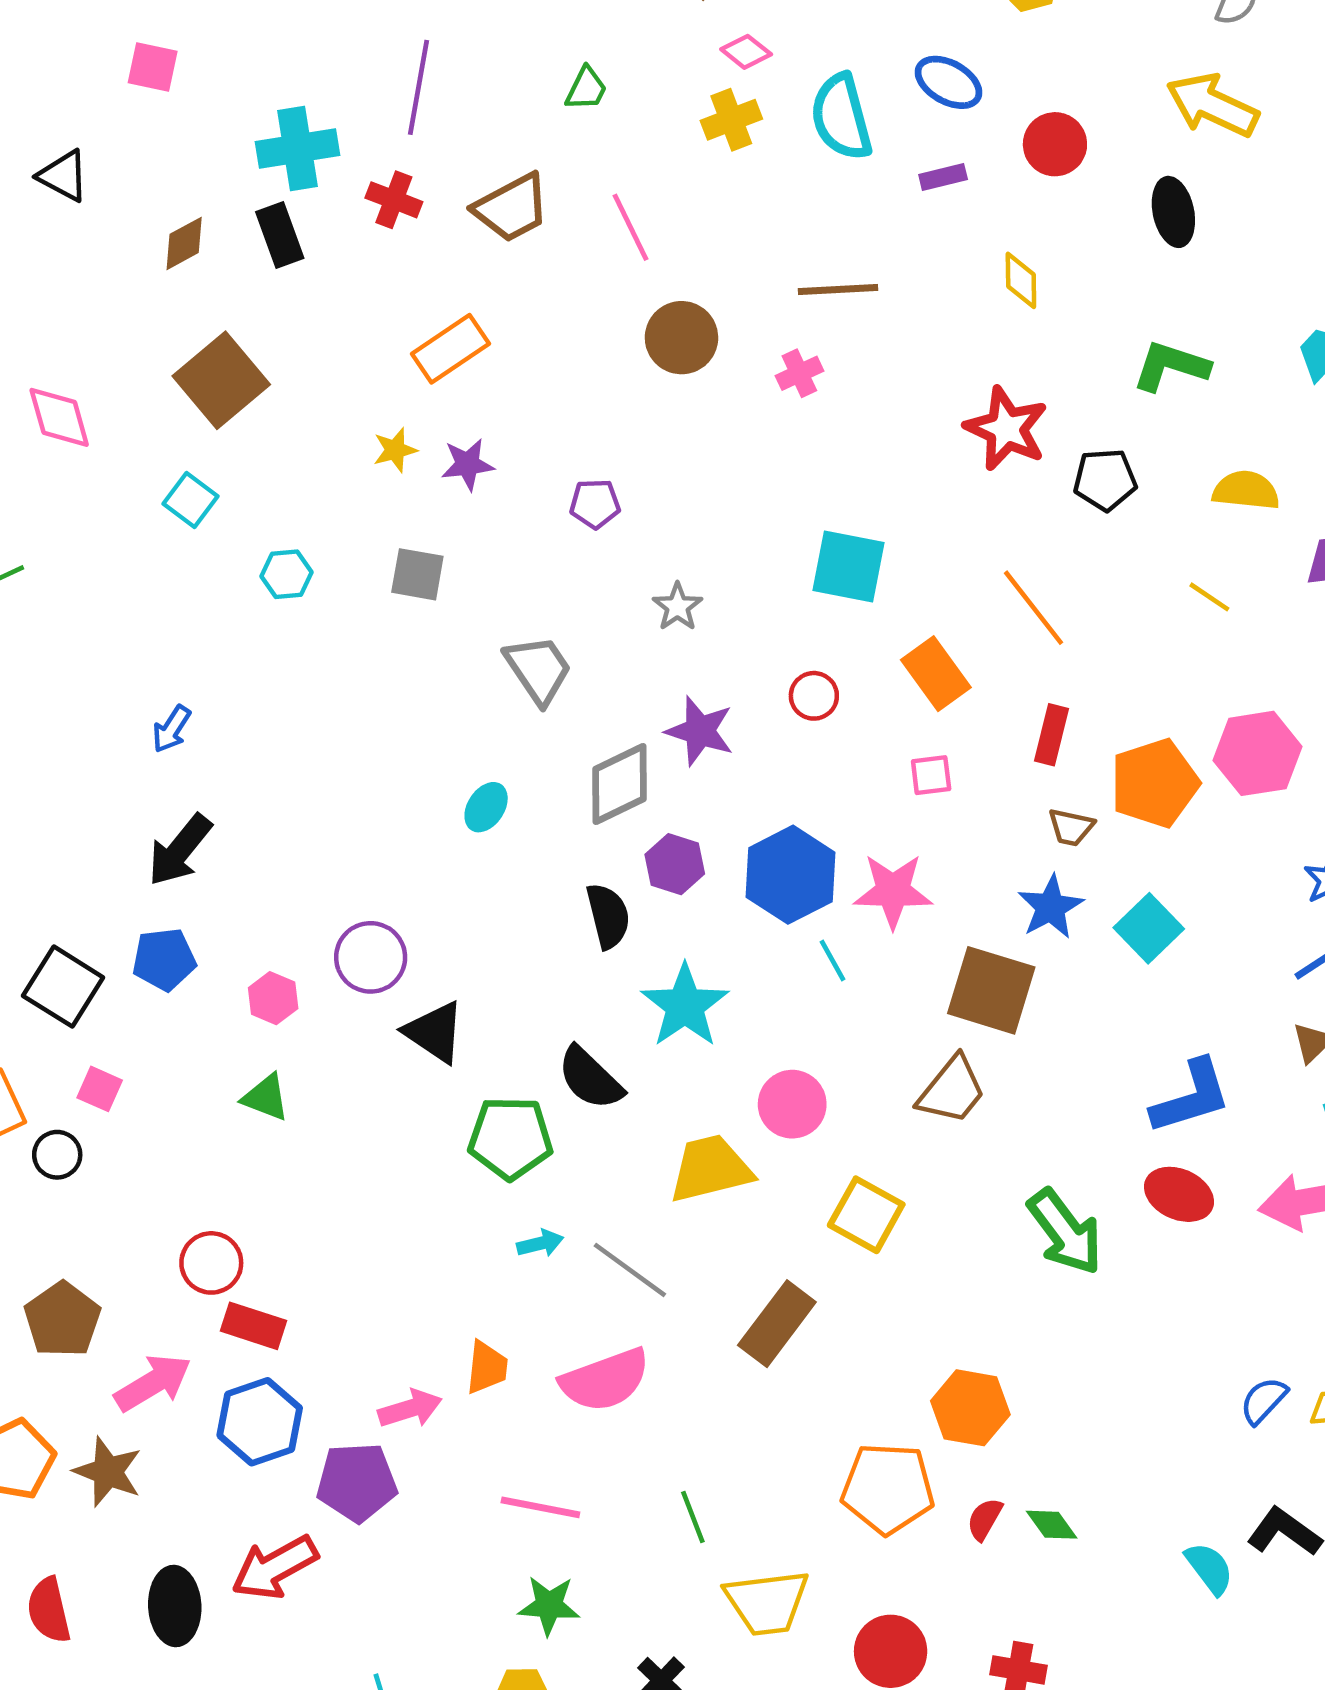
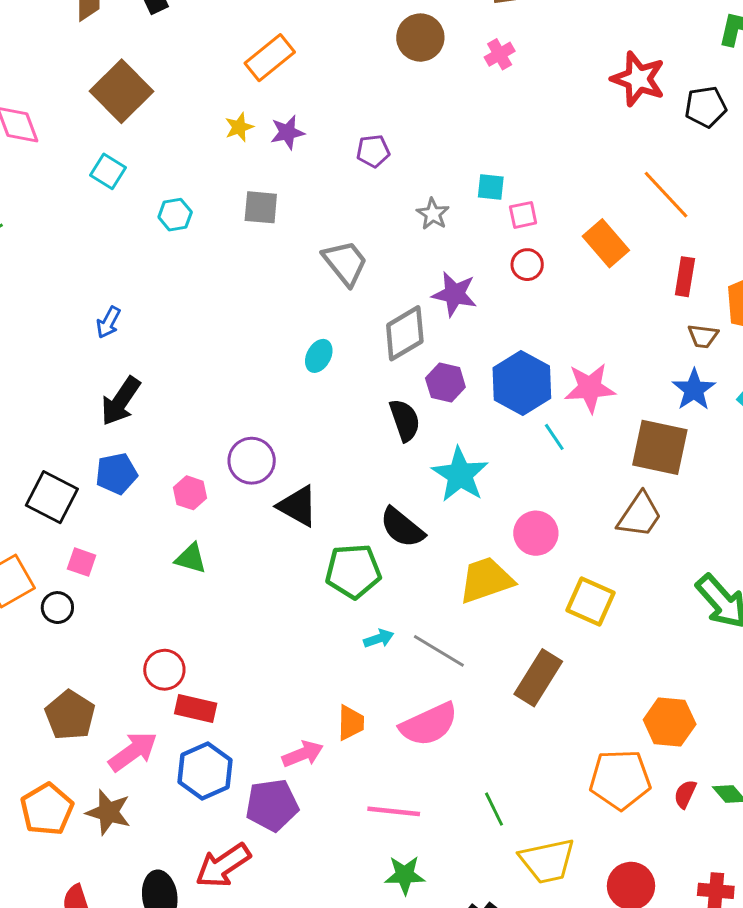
cyan square: (848, 566) -> (491, 187), moved, size x0.6
pink square: (931, 775) -> (523, 215), moved

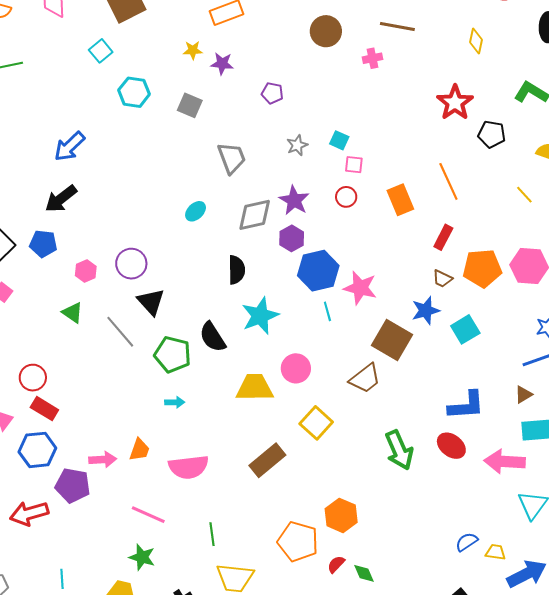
cyan hexagon: (175, 215) -> (134, 92), size x1.4
blue arrow: (108, 322) -> (70, 146), size x1.6
purple hexagon: (445, 383) -> (292, 238), moved
gray line: (439, 651) -> (120, 332), moved

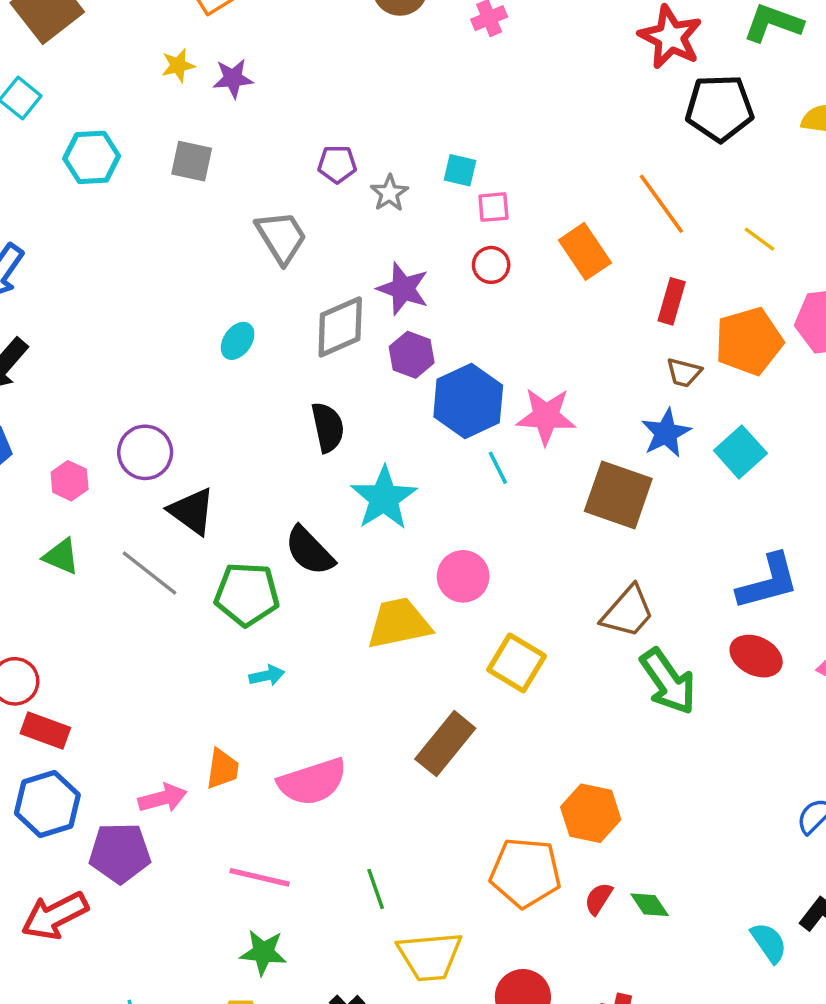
purple pentagon: (272, 93) -> (337, 164), moved
red star: (455, 103) -> (670, 37), moved
black pentagon: (492, 134) -> (720, 108), size x1.4
yellow line: (524, 195) -> (759, 239), moved
brown trapezoid: (365, 379) -> (628, 612), moved

